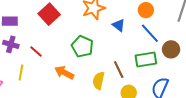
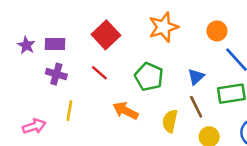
orange circle: (146, 10) -> (217, 31), moved
blue triangle: (119, 25) -> (196, 77), moved, turned 40
red line: (36, 51) -> (99, 73), moved

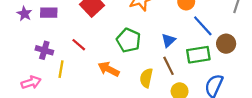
red line: (99, 73) -> (79, 45), moved
purple cross: (56, 74) -> (44, 50), moved

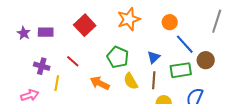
brown line: (168, 66) -> (154, 80), turned 30
yellow semicircle: (146, 78) -> (131, 81), moved, turned -42

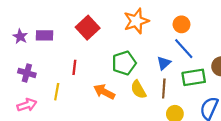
blue line: (185, 44) -> (184, 49), moved
green pentagon: (118, 57) -> (124, 63), turned 30
red line: (73, 61) -> (74, 67), turned 56
purple cross: (42, 66) -> (27, 73), moved

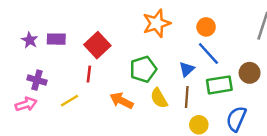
red square: (88, 28) -> (97, 45), moved
yellow line: (57, 92) -> (70, 101), turned 49
pink arrow: (27, 105) -> (26, 104), moved

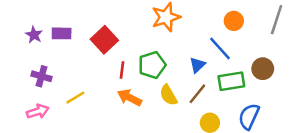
orange circle: (206, 27) -> (234, 21), moved
red line: (89, 74) -> (122, 70), moved
brown line: (187, 97) -> (197, 94), turned 35
pink arrow: (26, 104) -> (38, 111), moved

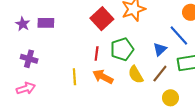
red square: (104, 40) -> (102, 19), moved
yellow line: (75, 98) -> (74, 77), moved, turned -63

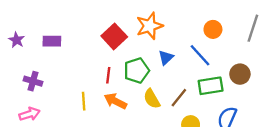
purple star: (23, 24) -> (17, 40), moved
blue triangle: (160, 49) -> (166, 58), moved

